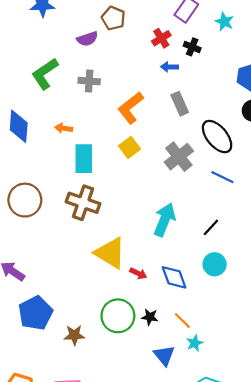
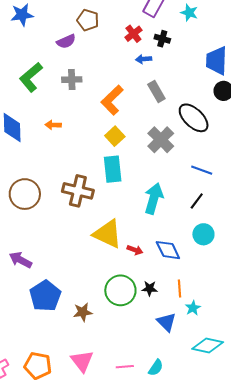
cyan rectangle: (84, 159) -> (113, 169), moved
blue line: (222, 177) -> (202, 170), moved
orange line: (182, 320) -> (180, 288), turned 48

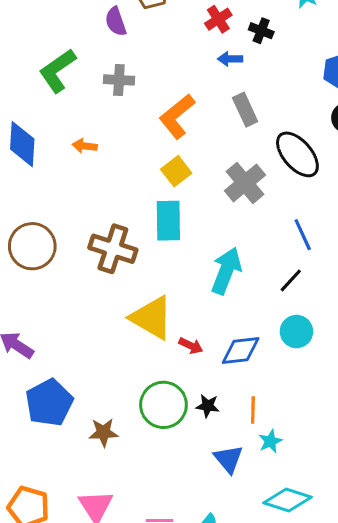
purple semicircle: (66, 41) -> (116, 21), turned 90
blue line: (202, 170) -> (303, 235), turned 40
blue diamond: (168, 250) -> (241, 350), turned -76

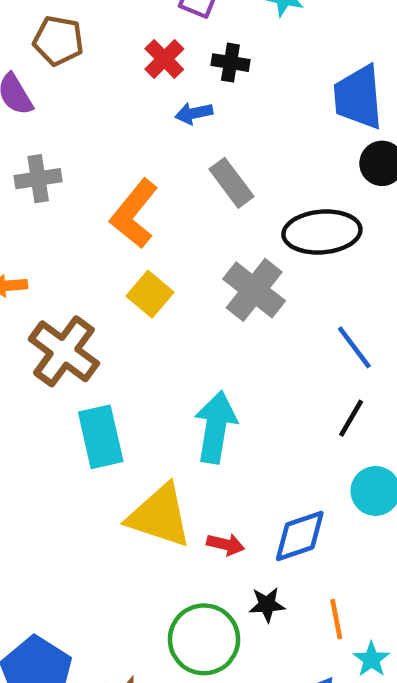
black ellipse: (297, 154) -> (322, 232), turned -42
cyan rectangle: (168, 221) -> (101, 437), moved
brown cross: (113, 249) -> (64, 351), moved, turned 30
cyan arrow: (226, 271) -> (216, 427), moved
black star: (208, 406) -> (267, 605), moved

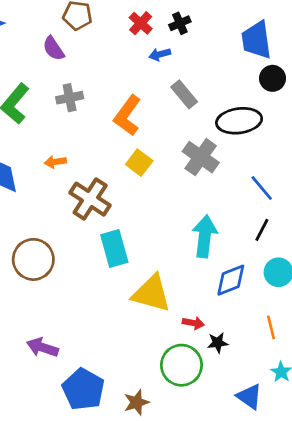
black cross: (230, 63) -> (180, 23), turned -30
cyan arrow: (216, 427) -> (205, 236), moved
blue diamond: (300, 536) -> (231, 280), moved
red arrow: (226, 544) -> (193, 323), moved
orange line: (336, 619) -> (271, 327), moved

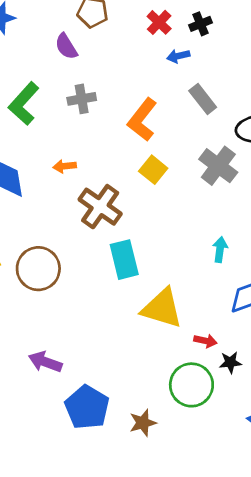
cyan arrow: (205, 236) -> (220, 250), size x0.6

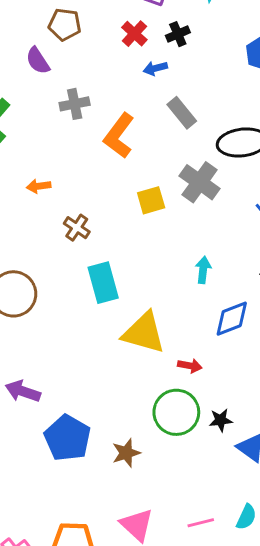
gray cross: (82, 99) -> (75, 104), moved
yellow square: (153, 170) -> (151, 200), moved, turned 36
brown cross: (100, 207) -> (77, 228), size x0.6
black star: (230, 362) -> (221, 420), moved

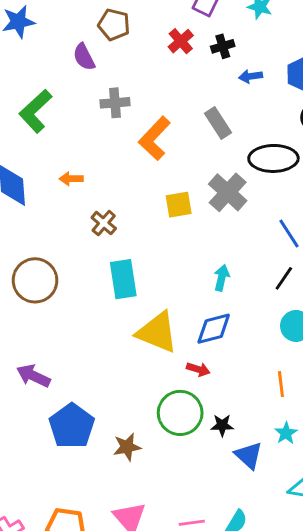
blue arrow: (155, 68) -> (251, 76), moved
blue diamond: (232, 319) -> (214, 329), moved

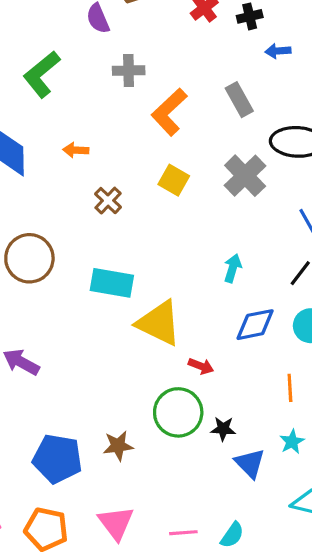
yellow square: (179, 205) -> (174, 180), moved, turned 36
cyan rectangle: (123, 279) -> (112, 283), moved, turned -75
blue diamond: (214, 329) -> (255, 325), moved
blue pentagon: (72, 426) -> (57, 459), moved, turned -30

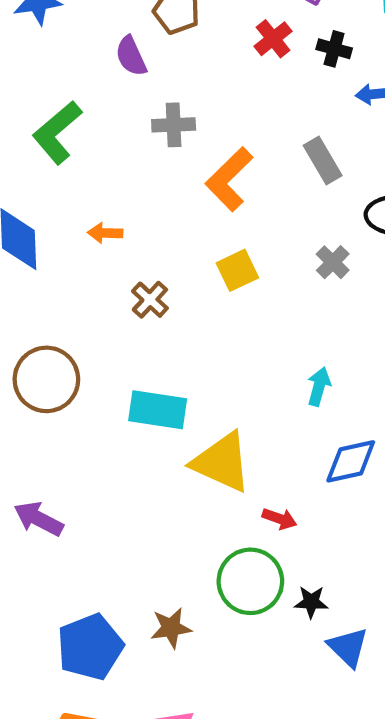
black cross: (250, 16) -> (334, 49), turned 30
gray cross: (245, 176) -> (333, 262), size x0.6
yellow square: (174, 180) -> (237, 270), turned 36
blue pentagon: (57, 459) -> (90, 647), turned -30

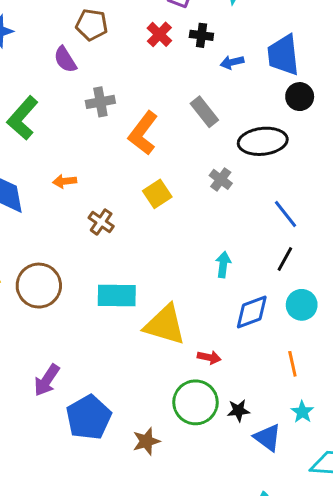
purple arrow: (39, 519) -> (47, 380), turned -76
blue pentagon: (90, 647) -> (89, 417), moved

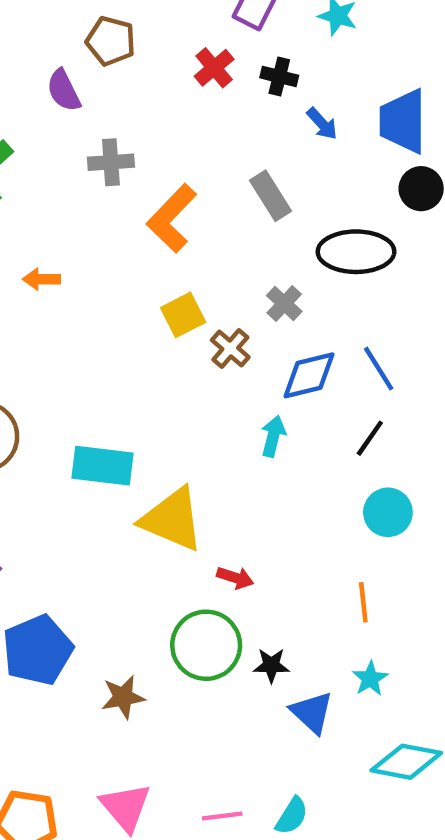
blue arrow: (232, 62) -> (322, 124), turned -125
brown cross: (101, 222) -> (230, 349), moved
blue diamond: (252, 312) -> (309, 375), moved

